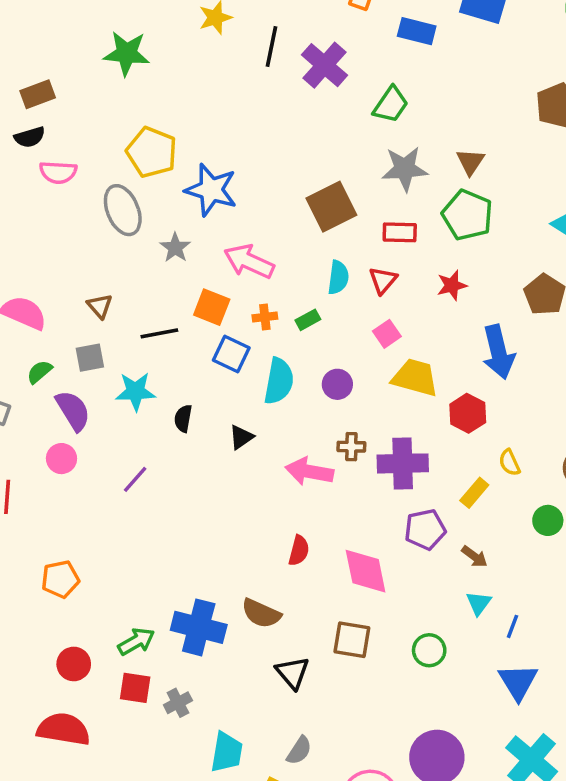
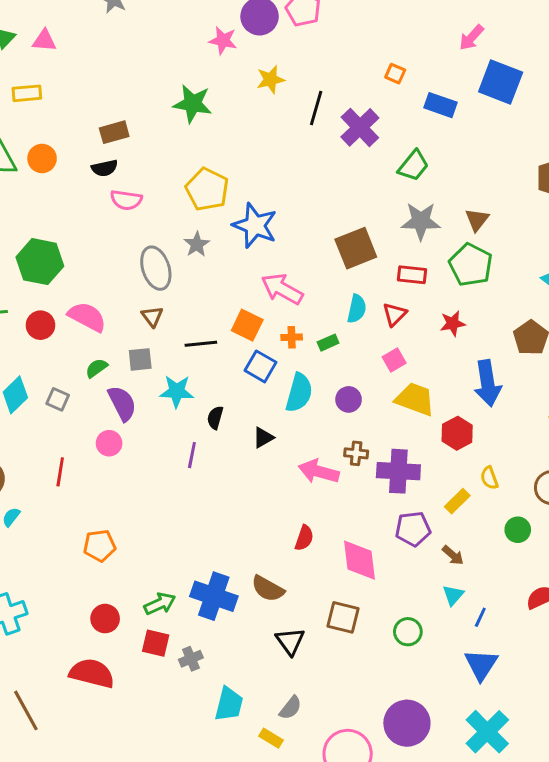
gray ellipse: (123, 210) -> (156, 268), moved
gray star: (175, 248) -> (197, 244), moved
purple line: (135, 479) -> (192, 455), moved, turned -35

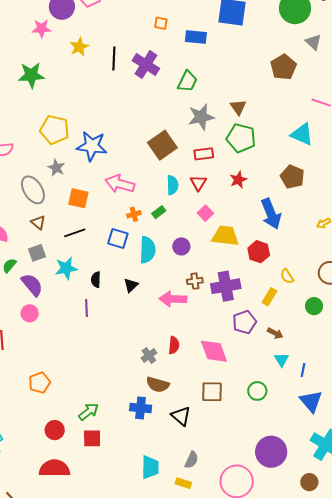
orange square: (247, 325) -> (78, 198), moved
blue cross: (214, 596) -> (141, 408), moved, size x0.7
gray cross: (191, 659) -> (149, 355), moved

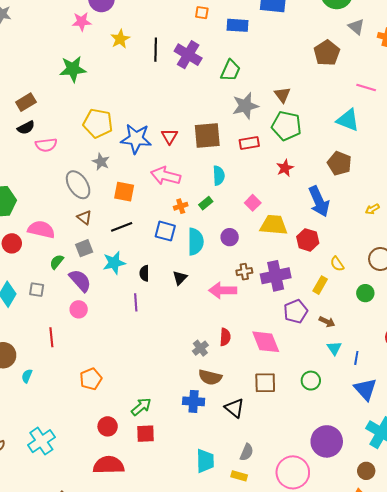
brown square: (162, 145) -> (207, 135), turned 32
red triangle: (198, 183) -> (169, 136), moved

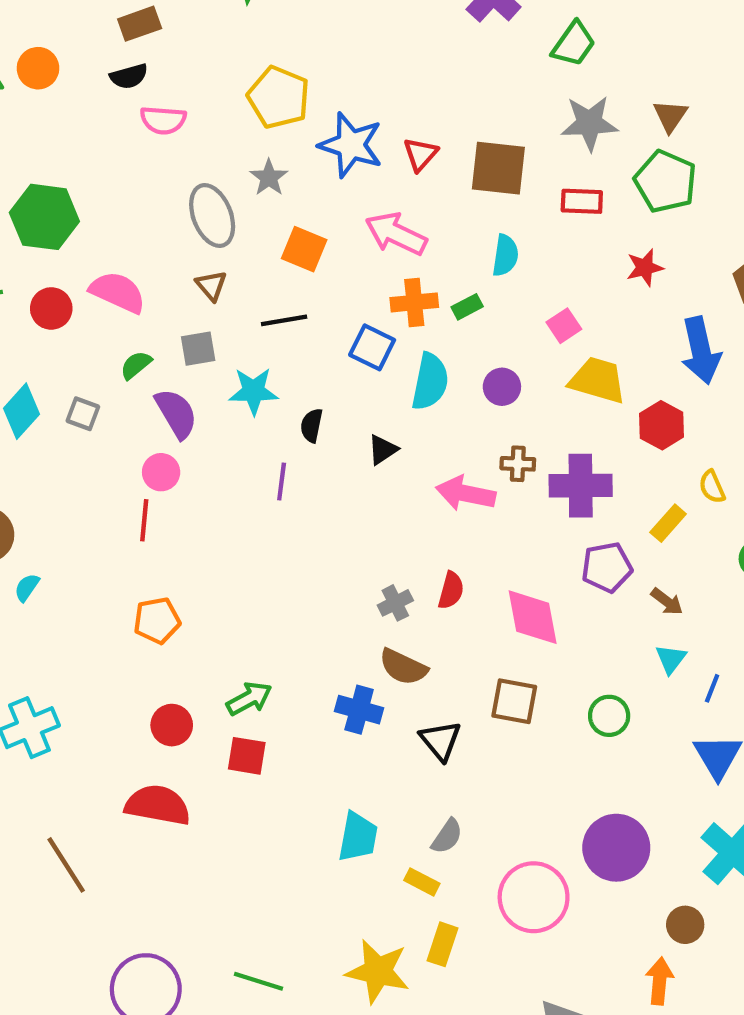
orange cross: (181, 206) -> (414, 302), size x1.5
red line: (51, 337) -> (144, 520), moved

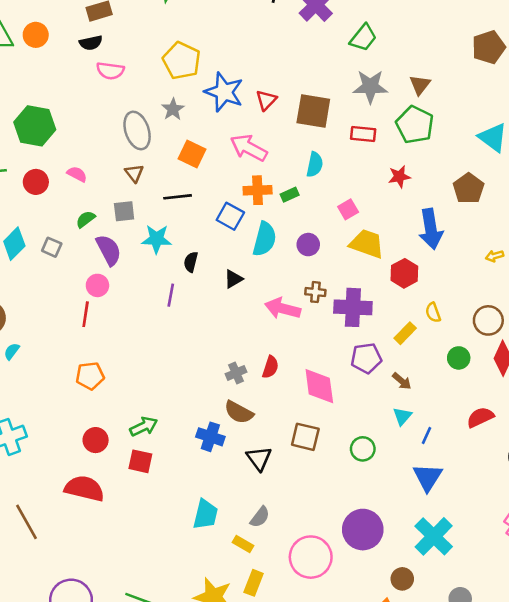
pink semicircle: (118, 292) -> (77, 174), size x0.6

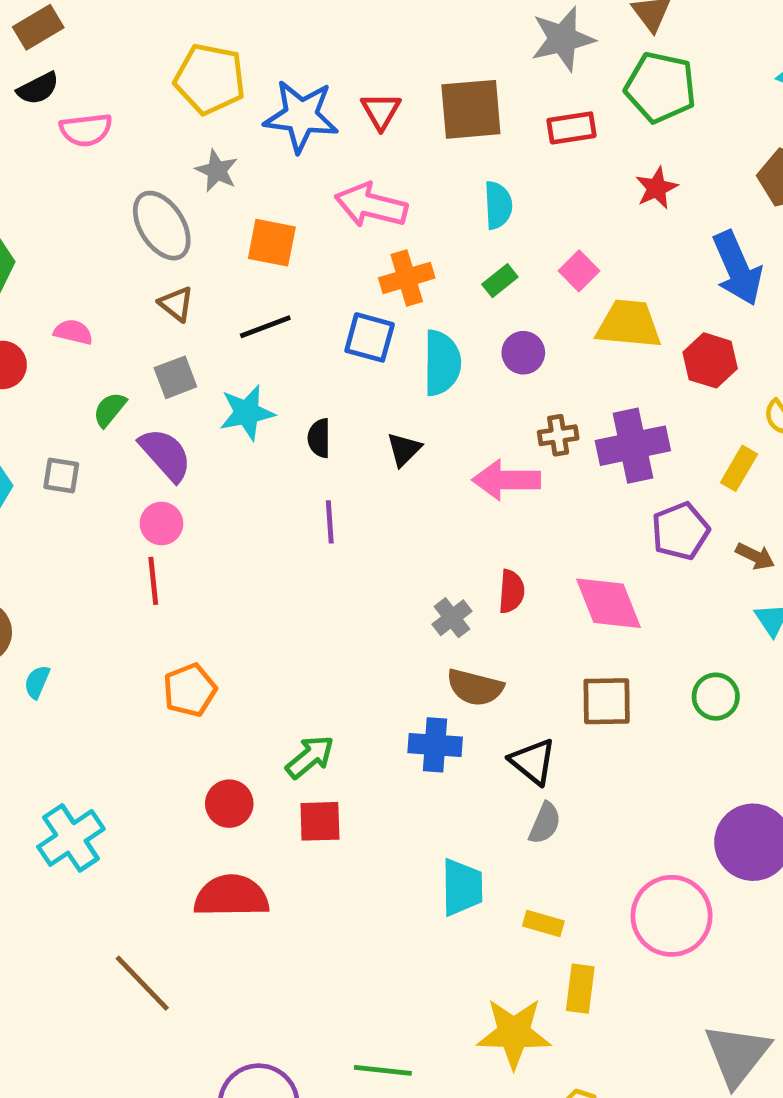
green rectangle: (290, 195) -> (500, 281), moved
purple line: (171, 295) -> (330, 522), moved
gray semicircle: (260, 517) -> (545, 823), moved

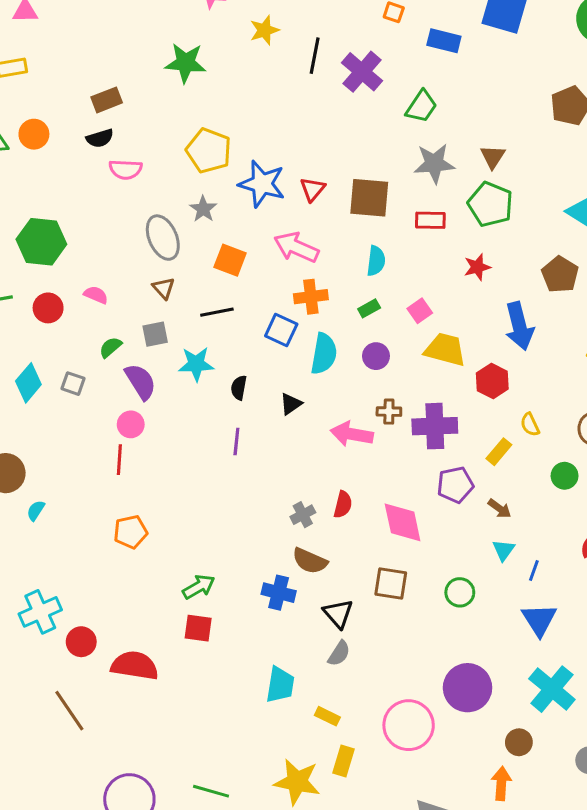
red circle: (229, 804) -> (81, 642), moved

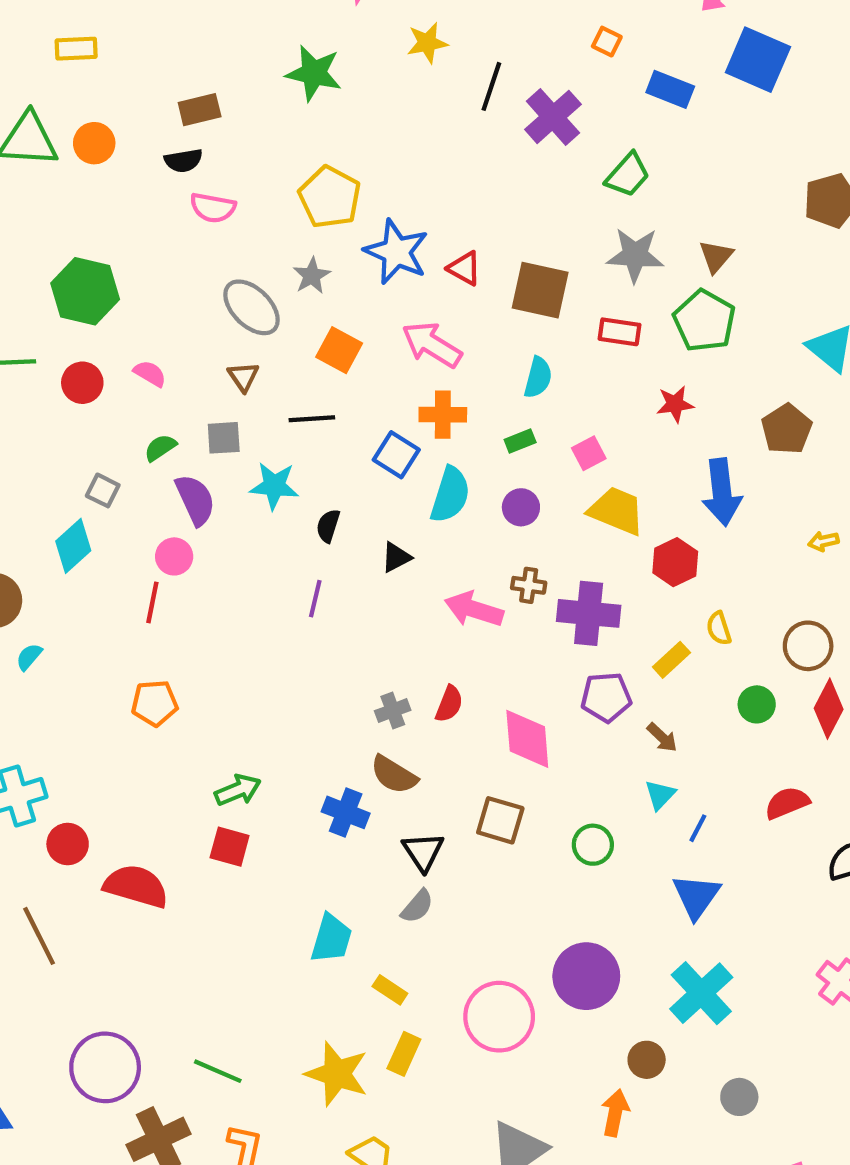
red triangle: (313, 189) -> (464, 268), turned -48
gray ellipse: (163, 238) -> (251, 307), turned -30
cyan diamond: (28, 383) -> (73, 546), moved

